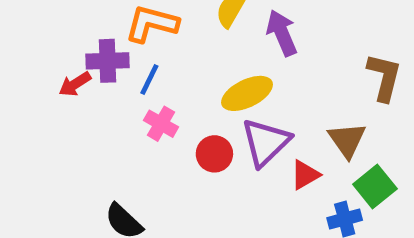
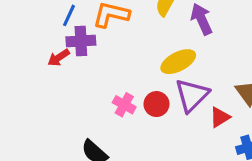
blue line: (149, 79) -> (69, 15), moved
pink cross: (161, 124) -> (124, 105), moved

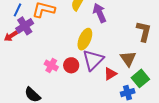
purple cross: (81, 41) -> (25, 26), turned -30
yellow ellipse: (178, 62) -> (85, 39), turned -40

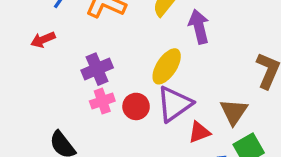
purple cross: (25, 26) -> (97, 69), moved
pink cross: (51, 66) -> (102, 101), turned 32

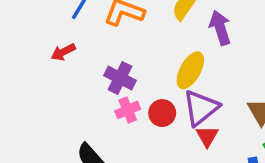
purple cross: (97, 69) -> (120, 78), turned -36
red triangle: (199, 132) -> (207, 136), moved, turned -35

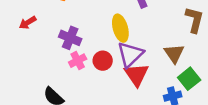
yellow ellipse: (190, 70) -> (120, 28), turned -40
red triangle: (207, 136) -> (136, 75), size x1.5

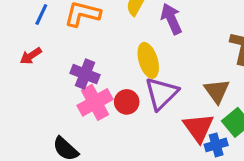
pink cross: (78, 61) -> (95, 102), size x1.5
red triangle: (136, 75) -> (198, 128), moved

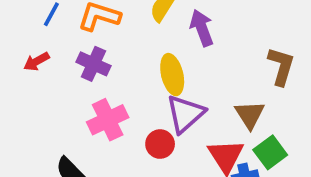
purple cross: (85, 74) -> (93, 64), moved
red circle: (127, 102) -> (160, 144), moved

